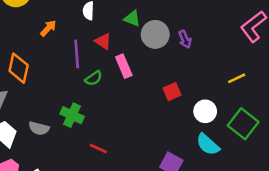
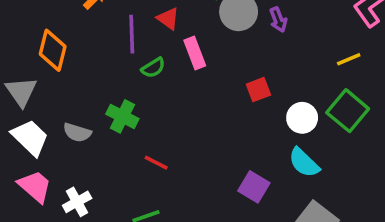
yellow line: (237, 78) -> (349, 59), moved
green square: (243, 124) -> (348, 111), moved

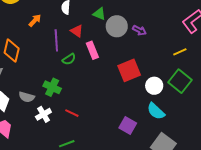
purple arrow: (278, 20) -> (139, 30), turned -40
red square: (258, 90) -> (129, 70), size x1.6
white cross: (77, 202) -> (43, 114), moved

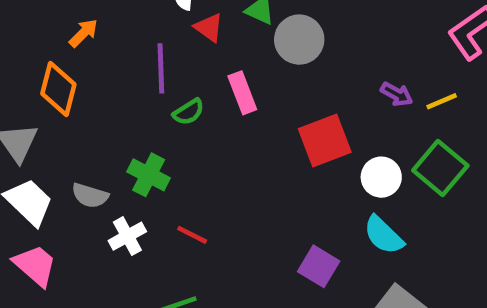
orange arrow: (35, 20) -> (83, 33), moved
purple arrow: (139, 30) -> (397, 94), moved
red triangle: (77, 31) -> (209, 28), moved

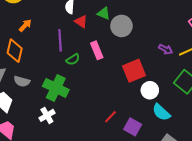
green cross: (149, 175) -> (56, 88), size x1.4
white circle: (381, 177) -> (150, 90), moved
gray semicircle: (90, 196) -> (22, 81), moved
red line: (192, 235) -> (110, 117), moved, turned -72

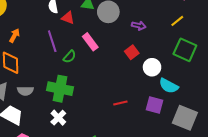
purple arrow: (166, 49) -> (139, 26), moved
red square: (134, 71) -> (132, 52), size x0.6
red line: (110, 117) -> (120, 103), turned 48
purple square: (133, 127) -> (155, 105), moved

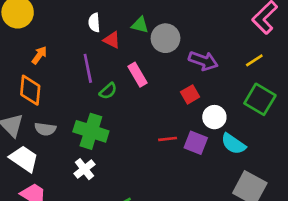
purple arrow: (139, 26) -> (203, 61), size x1.5
red line: (120, 103) -> (168, 139), moved
purple square: (155, 105) -> (196, 143), moved

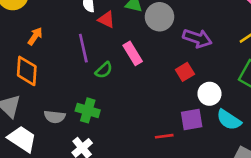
gray semicircle: (45, 129) -> (55, 117), moved
green cross: (91, 131) -> (88, 110), size x0.7
red line: (168, 139) -> (164, 136), moved
purple square: (196, 143) -> (192, 119), turned -30

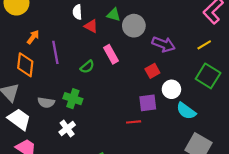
purple line: (83, 48) -> (55, 52), moved
purple square: (192, 119) -> (148, 103), moved

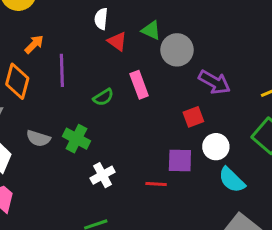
white cross: (67, 129) -> (103, 175), moved

